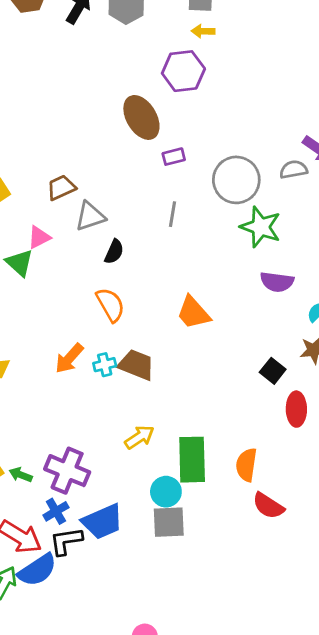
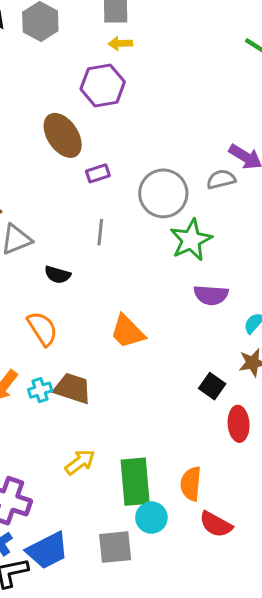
green star: (261, 227) -> (191, 240), turned 30
black semicircle: (114, 252) -> (58, 275), moved, turned 85
cyan circle: (166, 492) -> (151, 518), moved

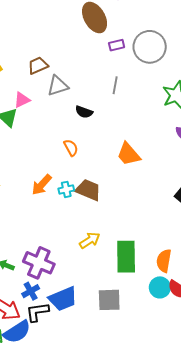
gray circle: (163, 193) -> (150, 47), moved
orange semicircle: (42, 328) -> (71, 148), size x0.7
cyan circle: (151, 518) -> (160, 287), moved

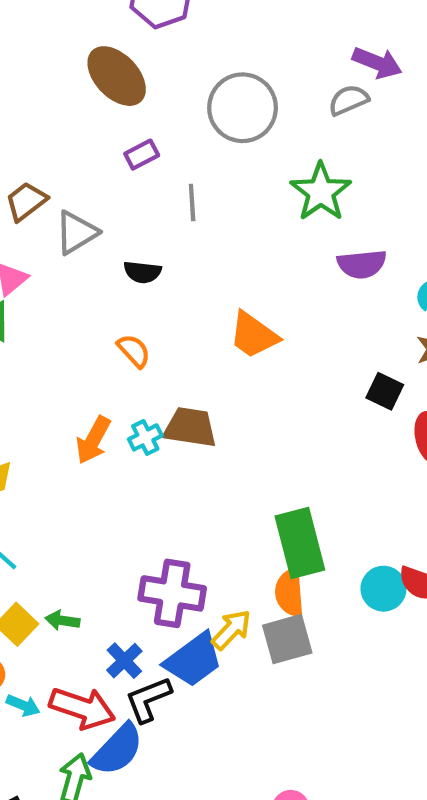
purple rectangle: (117, 45) -> (142, 155), moved
yellow arrow: (90, 240) -> (231, 630), moved
orange semicircle: (164, 261) -> (290, 593), moved
purple cross: (39, 263) -> (172, 593), moved

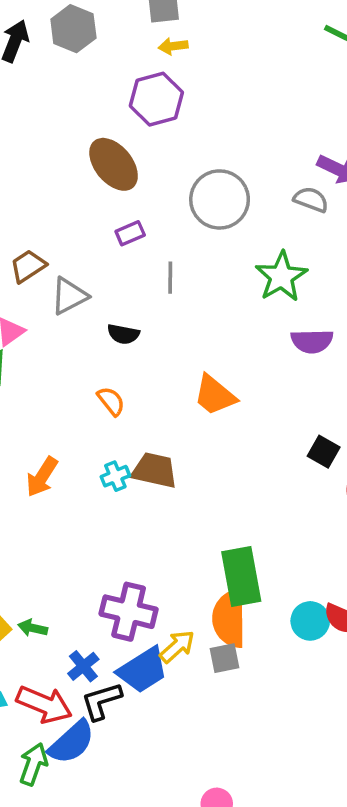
gray semicircle: (349, 100) -> (311, 200), turned 40
orange arrow: (93, 440) -> (42, 477), moved
orange semicircle: (290, 593) -> (229, 618), size x1.4
gray square: (287, 639) -> (224, 658), size x0.7

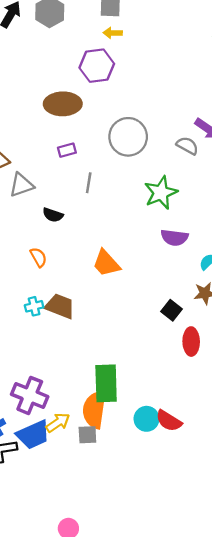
brown ellipse: (114, 164) -> (63, 104), turned -60

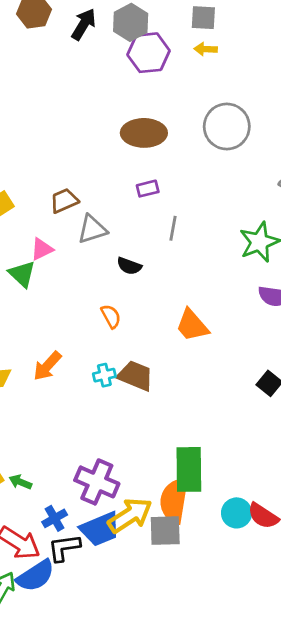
purple hexagon: (97, 66) -> (148, 53), moved
gray circle: (128, 137) -> (227, 126), moved
yellow arrow: (58, 423) -> (130, 515), size x1.5
gray square: (87, 435) -> (165, 531), size x1.4

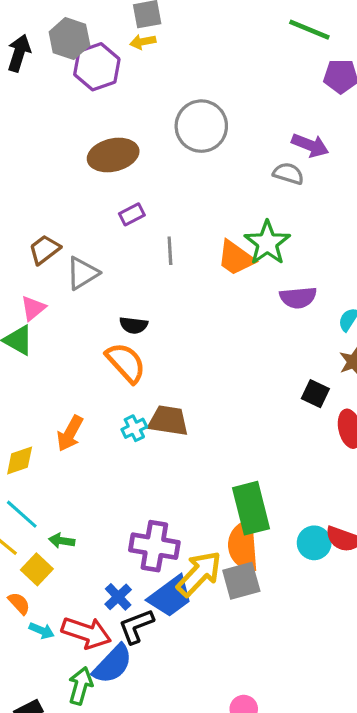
yellow arrow: (206, 49) -> (143, 42), moved
black semicircle: (129, 266) -> (134, 325), moved
orange semicircle: (111, 316) -> (126, 363), size x1.6
orange trapezoid: (192, 325) -> (236, 258), moved
green arrow: (20, 482) -> (62, 541), moved

